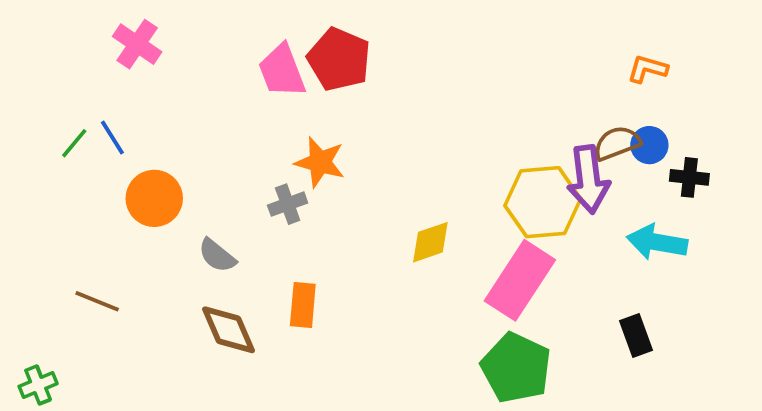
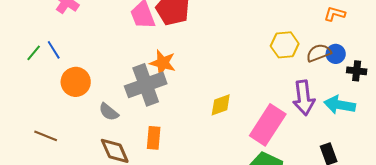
purple arrow: (588, 179) -> (304, 98), moved
yellow hexagon: (543, 202) -> (285, 45), moved, size x0.7
gray cross: (288, 204) -> (146, 85), size x2.0

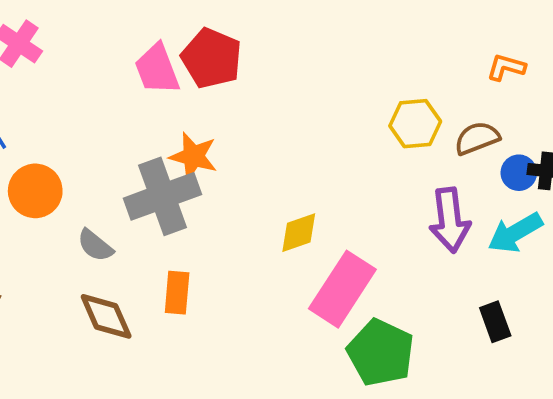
blue circle: (336, 54) -> (519, 173), moved
cyan arrow: (340, 105) -> (515, 233), turned -40
pink rectangle: (268, 125) -> (342, 289), moved

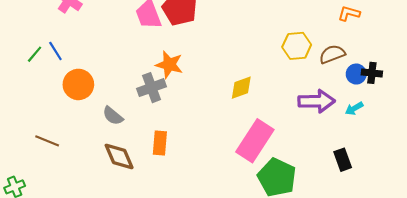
gray cross: (162, 196) -> (151, 88), size x0.7
purple arrow: (450, 220) -> (317, 101), turned -84
yellow diamond: (299, 233) -> (241, 88), moved
cyan arrow: (515, 233) -> (354, 108), size x0.6

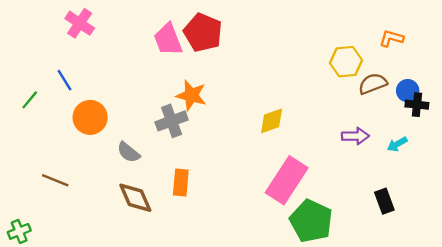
yellow hexagon: (297, 46) -> (346, 62), moved
green line: (35, 54) -> (30, 100), moved
blue circle: (356, 74) -> (408, 91), moved
purple arrow: (317, 101) -> (355, 136), size x0.7

